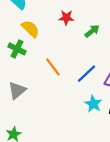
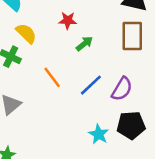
green arrow: (92, 31) -> (84, 44), moved
cyan star: (93, 104) -> (99, 134), moved

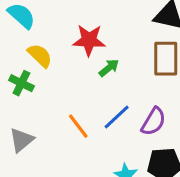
red star: (68, 20) -> (89, 40), size x1.5
orange line: (52, 77) -> (78, 126), moved

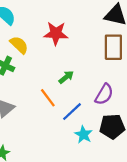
green arrow: (109, 68) -> (66, 77), moved
blue line: (117, 117) -> (72, 112), moved

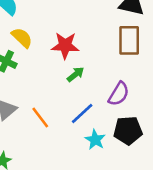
red star: (56, 33) -> (65, 46), moved
orange line: (48, 98) -> (40, 117), moved

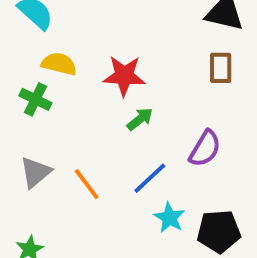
yellow semicircle: (22, 38) -> (59, 64), turned -30
brown rectangle: (129, 40) -> (221, 68), size x0.7
black pentagon: (128, 131) -> (219, 231), moved

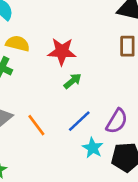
purple semicircle: (205, 149) -> (117, 121), moved

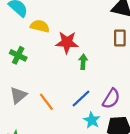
yellow semicircle: (18, 43) -> (40, 26), moved
green arrow: (73, 81) -> (83, 62), moved, turned -48

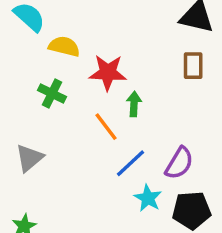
green cross: (18, 55) -> (52, 93), moved
orange line: (46, 102) -> (106, 127), moved

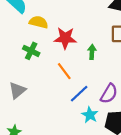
green arrow: (134, 104) -> (92, 52), moved

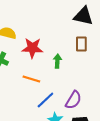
orange line: (64, 71) -> (31, 79), turned -36

